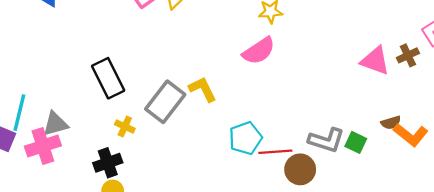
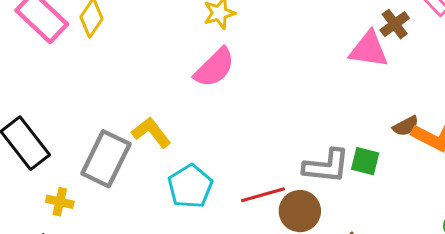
brown cross: (408, 55) -> (395, 24), moved
cyan pentagon: (245, 138) -> (190, 186), moved

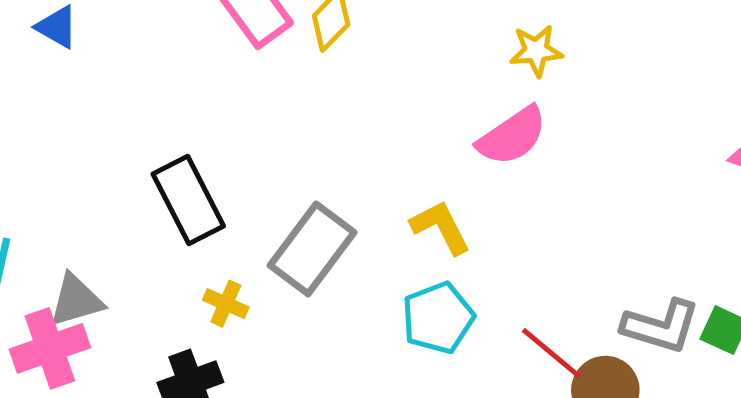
yellow L-shape: (151, 132) -> (441, 227), moved
red line: (263, 195) -> (551, 353), turned 45

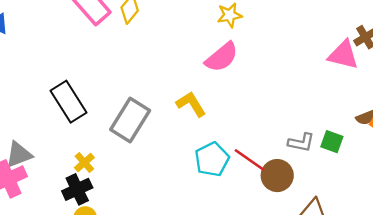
yellow cross: (226, 304) -> (84, 163), moved, turned 30
cyan pentagon: (438, 318) -> (212, 159), moved
gray L-shape: (661, 326) -> (301, 142), size x0.7

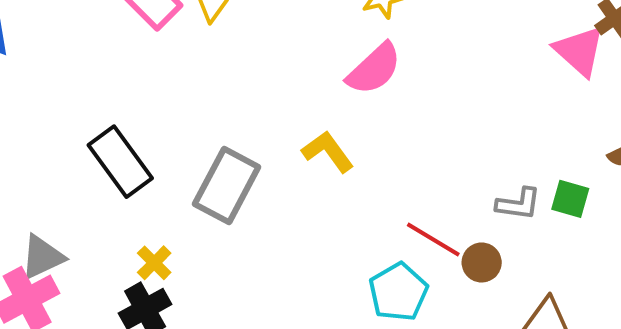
pink triangle: (343, 55) -> (579, 51), turned 32
cyan pentagon: (212, 159) -> (398, 292), moved
brown circle: (277, 176) -> (482, 262), size x0.7

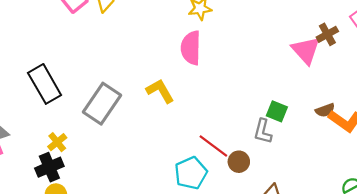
pink semicircle: (374, 69) -> (191, 48), turned 128
green square: (570, 199) -> (277, 111), moved
gray L-shape: (518, 204) -> (263, 131), turned 90

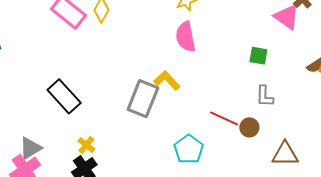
gray rectangle: (102, 104) -> (143, 99), moved
green square: (277, 111) -> (258, 56), moved
cyan pentagon: (191, 173) -> (189, 149), moved

